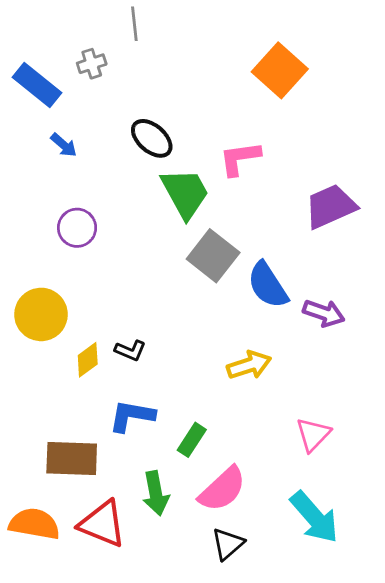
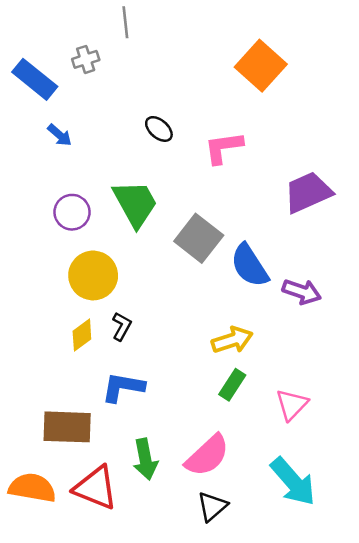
black ellipse: (152, 138) -> (159, 129), moved, size x0.7
green trapezoid: (185, 193) -> (135, 203), moved
yellow circle: (41, 314) -> (93, 275), moved
black L-shape: (130, 350) -> (122, 326), turned -84
green rectangle: (192, 440) -> (232, 385), moved

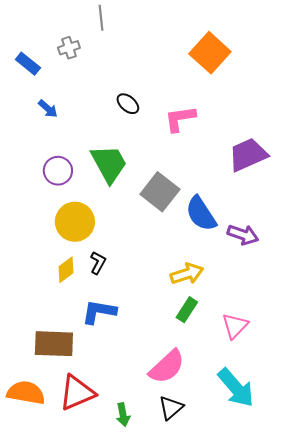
blue rectangle: (35, 79) -> (28, 64), size x0.7
green arrow: (145, 459) -> (123, 415), moved, size x0.7
red triangle: (96, 488) -> (77, 393), turned -45

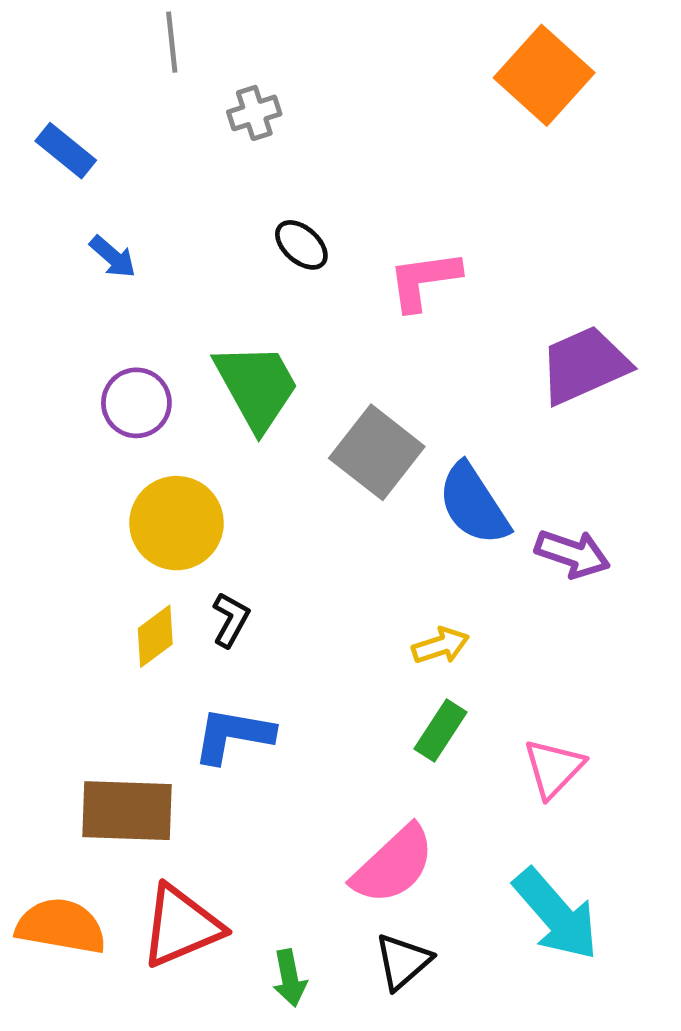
gray line: (101, 18) -> (172, 42), moved
gray cross: (69, 48) -> (254, 113), moved
orange square: (210, 53) -> (544, 75), moved
yellow arrow: (187, 274) -> (440, 646), size x0.7

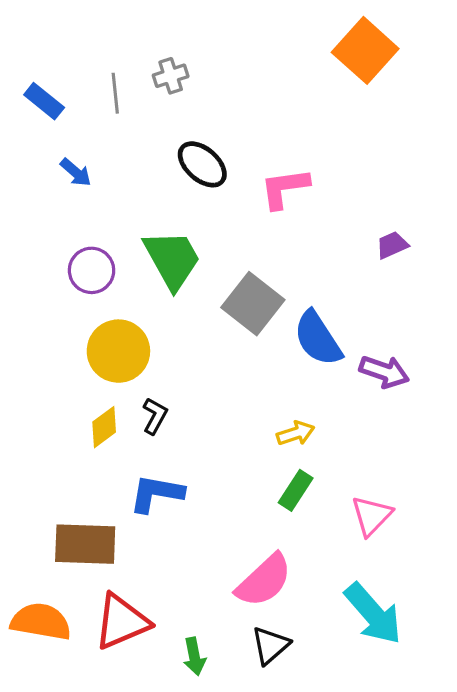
gray line: (172, 42) -> (115, 93), moved
black ellipse: (301, 245) -> (202, 164), size x1.4
purple trapezoid: (584, 365) -> (392, 245), size x0.5

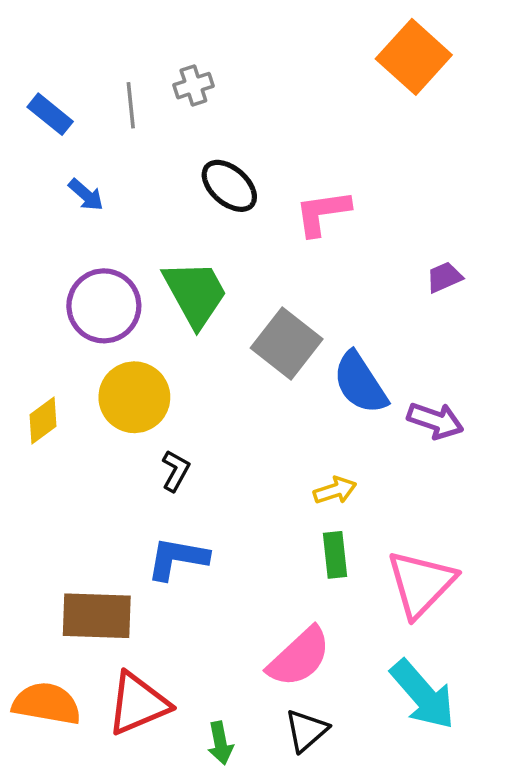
purple circle: (92, 270) -> (104, 306), size x1.4
yellow diamond: (104, 427) -> (43, 421), moved
green rectangle: (296, 490) -> (335, 555), turned -39
pink triangle: (372, 516) -> (421, 584), size x1.5

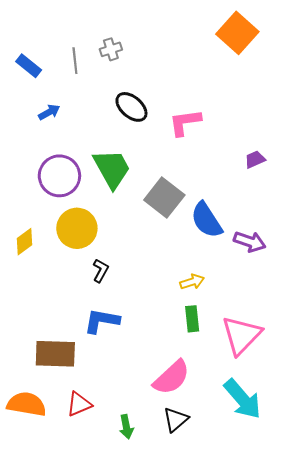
blue arrow: (86, 195) -> (49, 112), turned -70
red triangle: (138, 704) -> (79, 404), size x0.7

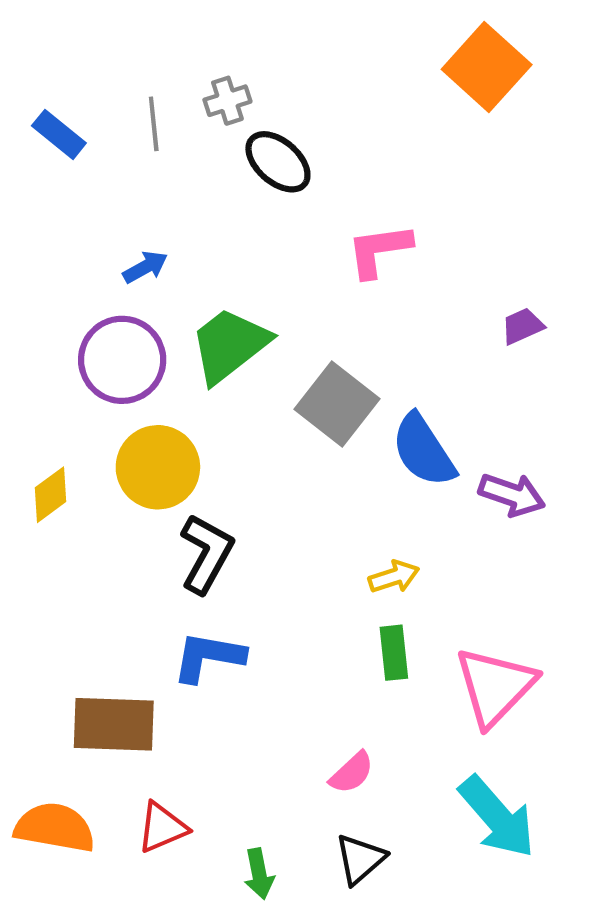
black ellipse: (131, 107) -> (278, 162), moved
blue arrow: (49, 112) -> (145, 267), moved
green trapezoid: (112, 169) -> (230, 345), turned -99
black L-shape: (101, 270) -> (206, 554), size x1.6
pink semicircle: (172, 377) -> (352, 773), size x0.6

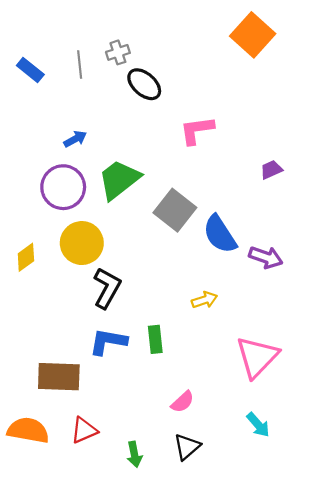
green rectangle: (394, 653) -> (155, 339), moved
cyan arrow: (497, 817) -> (258, 425), size x0.6

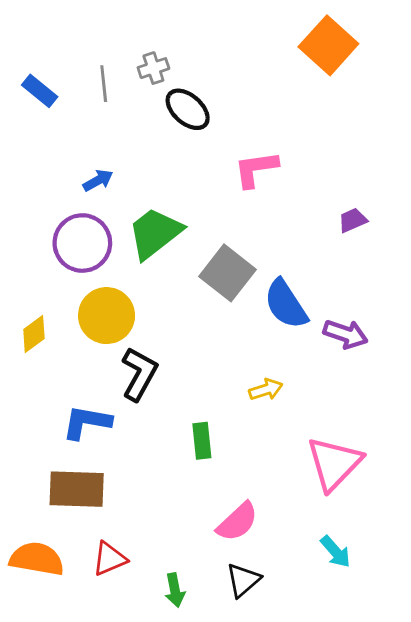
blue L-shape: (108, 342) -> (87, 422), moved
pink semicircle: (183, 402) -> (237, 522), size x1.4

